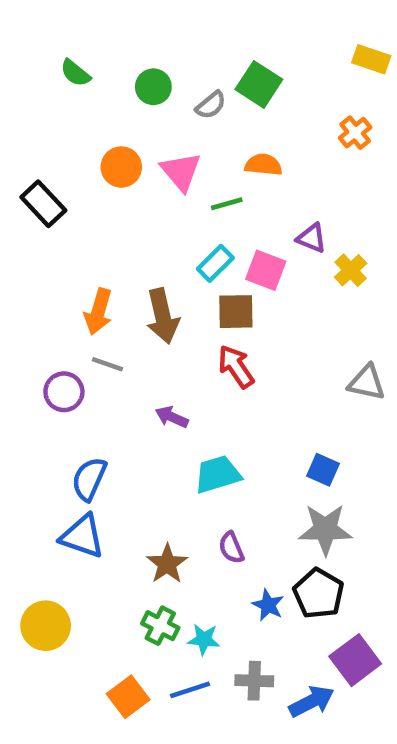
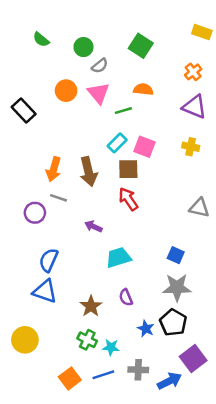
gray semicircle: (211, 105) -> (100, 66), moved
purple triangle: (312, 238) -> (194, 107), moved, size x1.5
yellow cross: (351, 270) -> (191, 147), turned -35

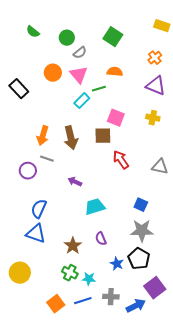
cyan rectangle: (117, 143) -> (82, 101), moved
red arrow: (128, 199) -> (121, 160), moved

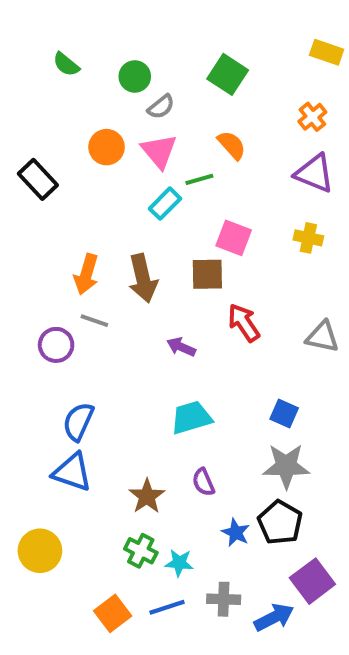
orange semicircle: (115, 72) -> (232, 145), turned 42
purple arrow: (75, 182) -> (181, 347), moved

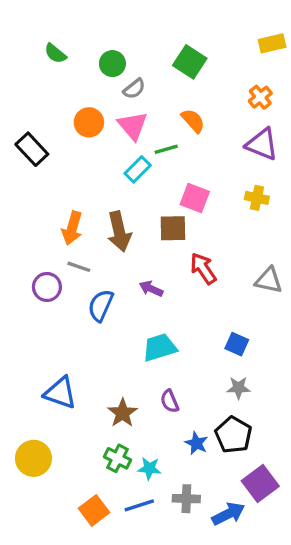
yellow rectangle: (327, 52) -> (272, 43), turned -32
blue semicircle: (78, 422) -> (101, 305), moved
gray star: (286, 466) -> (238, 388), size x0.6

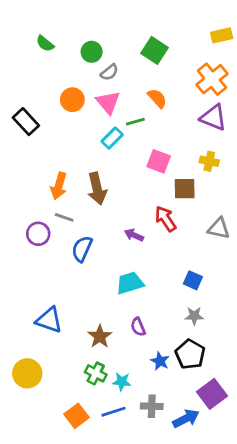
orange cross: (260, 97) -> (212, 79), size x1.6
brown square: (173, 228) -> (185, 189), moved
purple arrow: (151, 289) -> (134, 235), moved

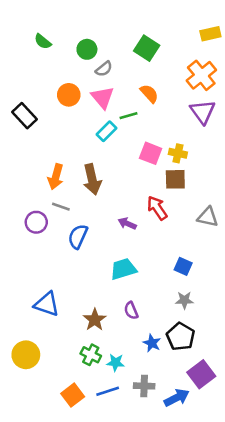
purple triangle: (213, 117) -> (203, 112), turned 32
yellow cross: (209, 161) -> (178, 153), moved

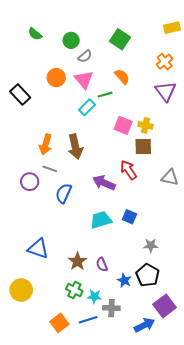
orange cross: (201, 75) -> (165, 62), size x0.7
purple arrow: (127, 224) -> (104, 183), size x1.5
blue square: (183, 266) -> (130, 217), moved
purple semicircle: (131, 311) -> (102, 265), moved
gray cross: (144, 386) -> (111, 308), moved

